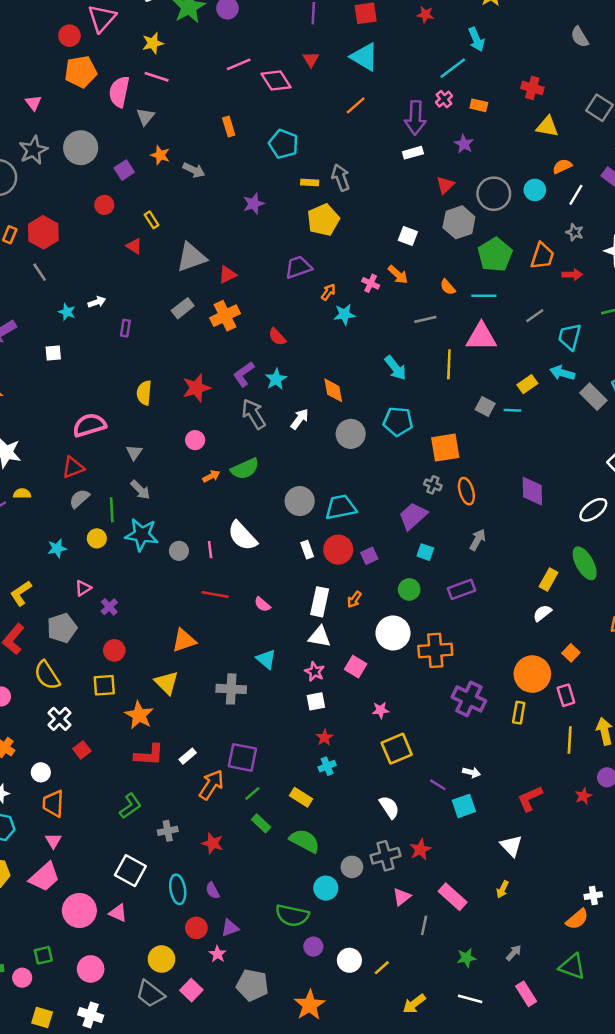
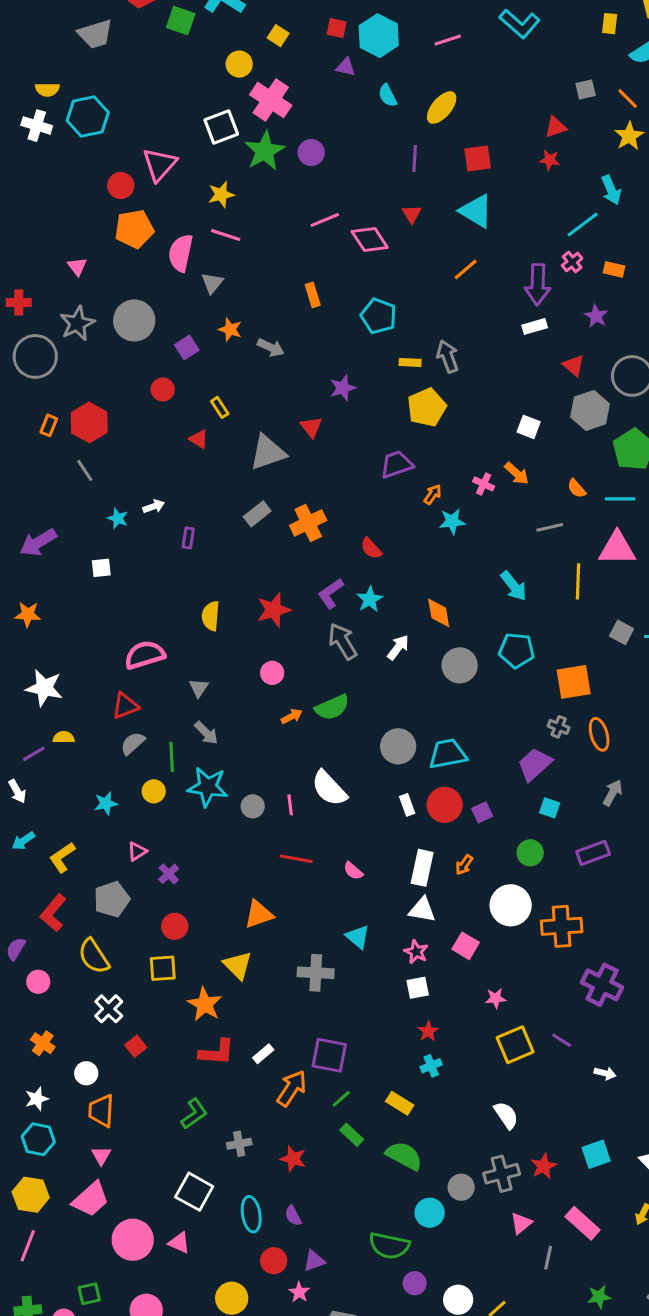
red triangle: (445, 185) -> (574, 365), turned -36
red triangle: (227, 275) -> (311, 427), moved, turned -42
purple line: (438, 785) -> (562, 1040), moved
cyan square: (464, 806) -> (596, 1154), moved

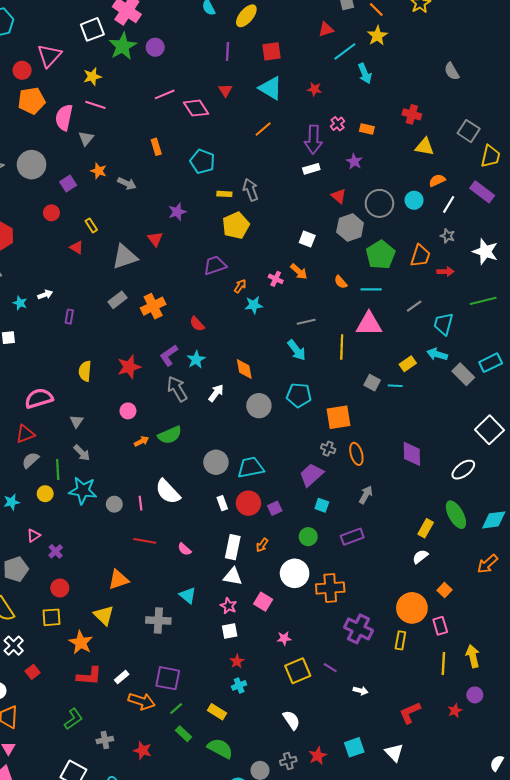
red star: (550, 160) -> (314, 89), moved
cyan line: (583, 224) -> (345, 51), moved
gray line: (550, 527) -> (306, 322), moved
orange arrow: (292, 1088) -> (142, 701), turned 75
gray cross: (502, 1174) -> (288, 761), size x0.7

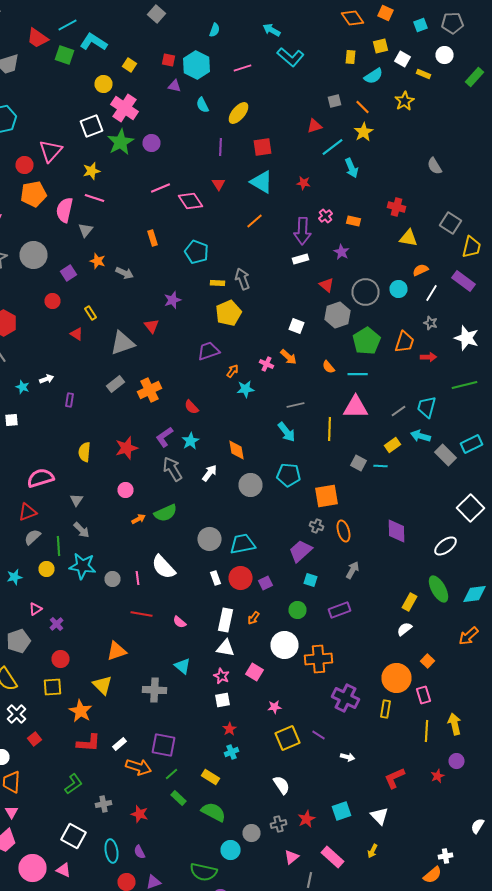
gray line: (414, 306) -> (398, 411), moved

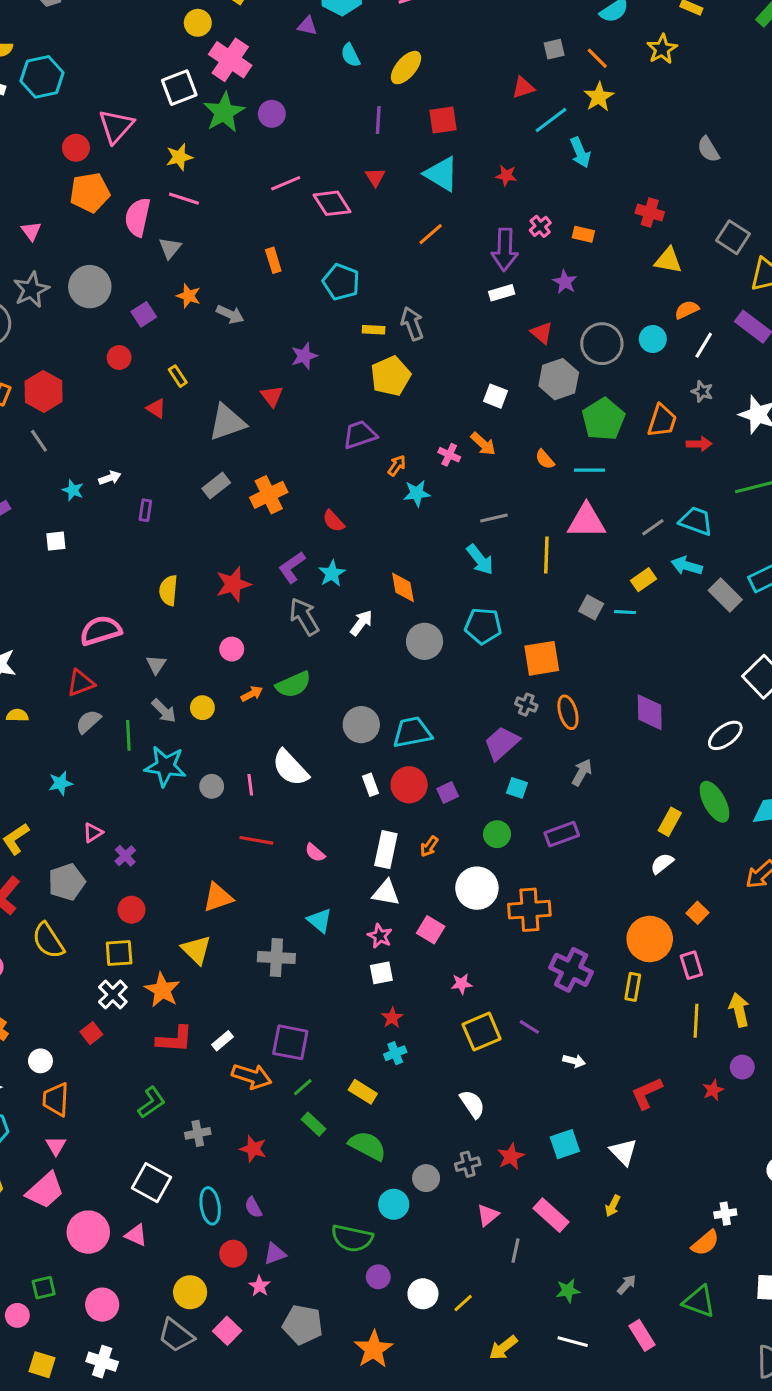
cyan trapezoid: (426, 407) -> (696, 521), turned 95
yellow circle: (46, 569) -> (202, 708), moved
white cross: (16, 714) -> (113, 995), moved

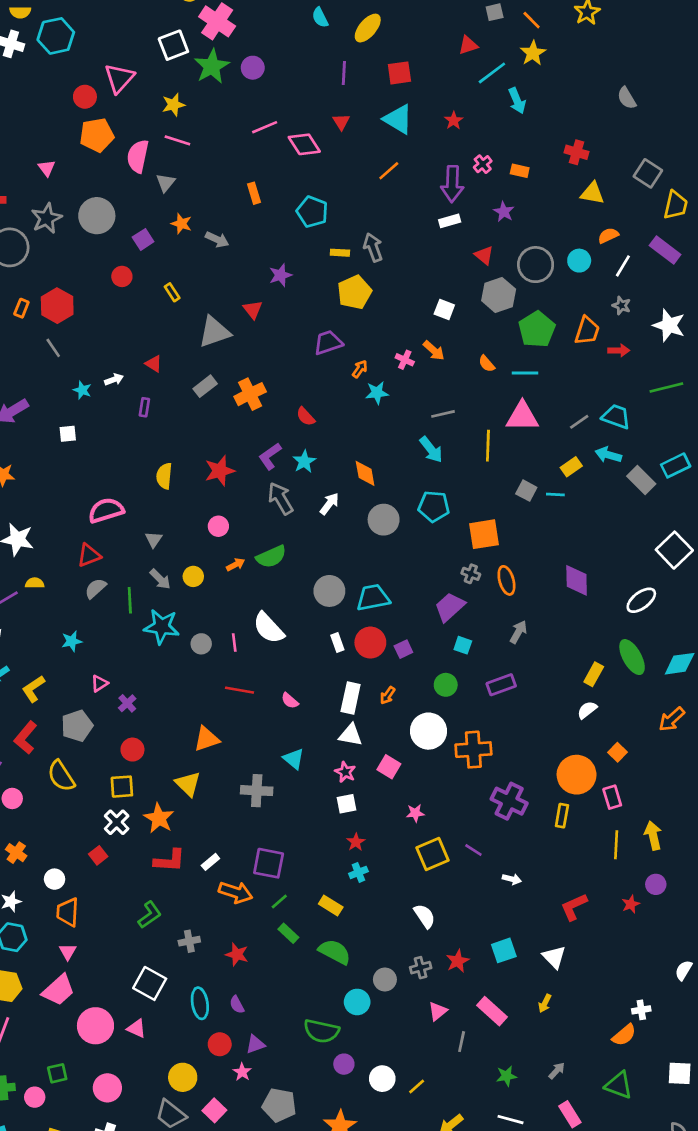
red star: (506, 176) -> (454, 121), turned 30
red triangle: (156, 408) -> (154, 364), moved

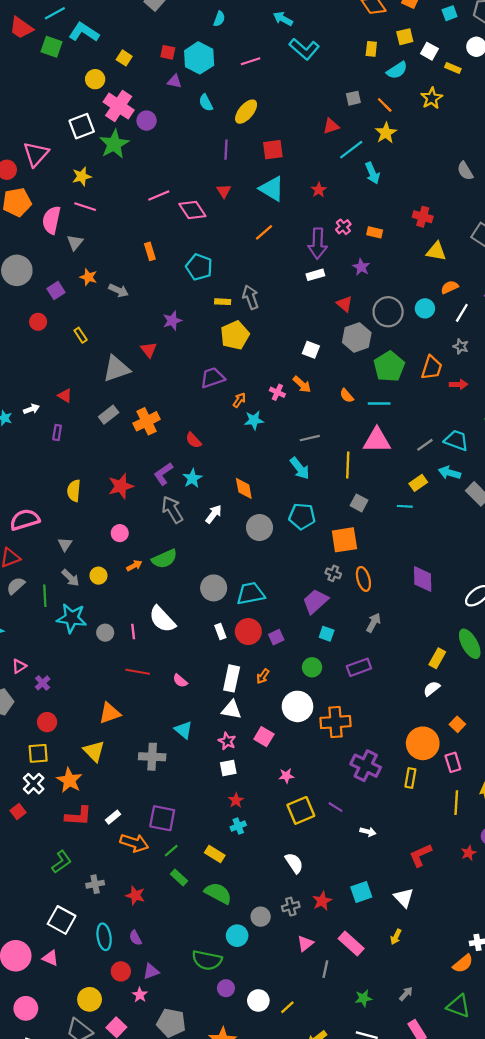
purple circle: (253, 68) -> (147, 121), moved
gray square: (526, 491) -> (359, 503), moved

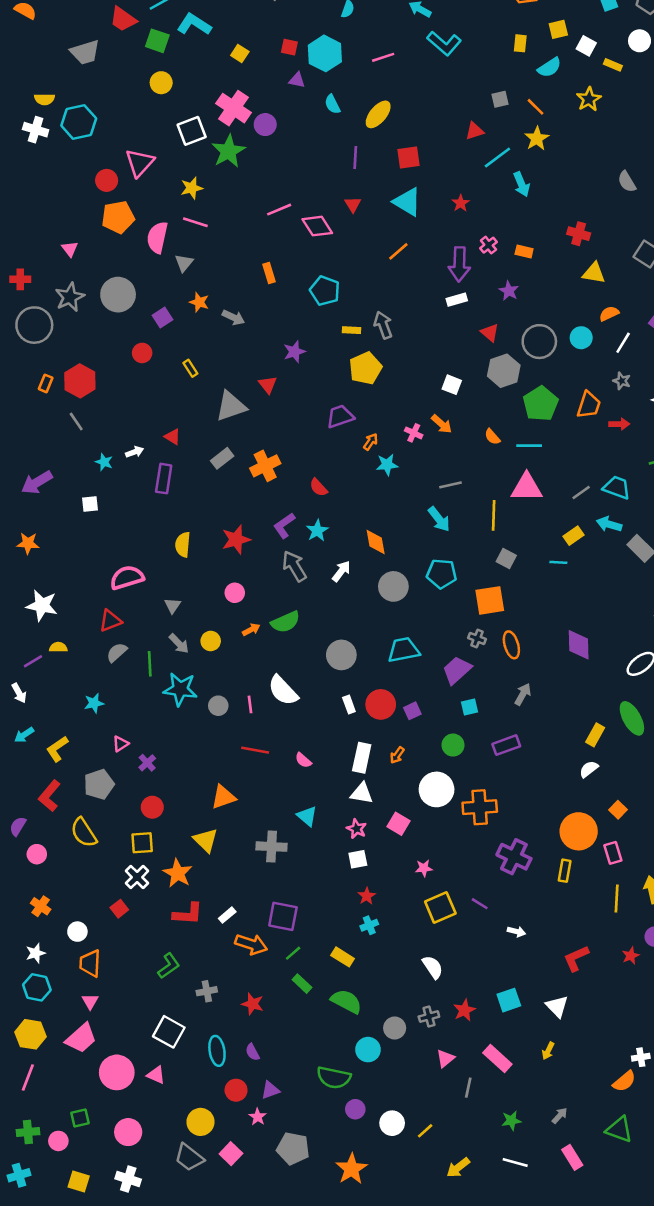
yellow circle: (95, 79) -> (161, 83), moved
purple rectangle: (57, 432) -> (164, 479), size x1.6
cyan trapezoid: (251, 593) -> (404, 650), moved
cyan square: (327, 634) -> (469, 707), turned -32

